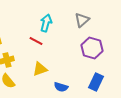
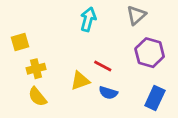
red line: (36, 41) -> (103, 66), moved
blue semicircle: (61, 87) -> (108, 93), moved

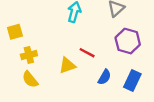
blue semicircle: (108, 93) -> (104, 77), moved, turned -77

